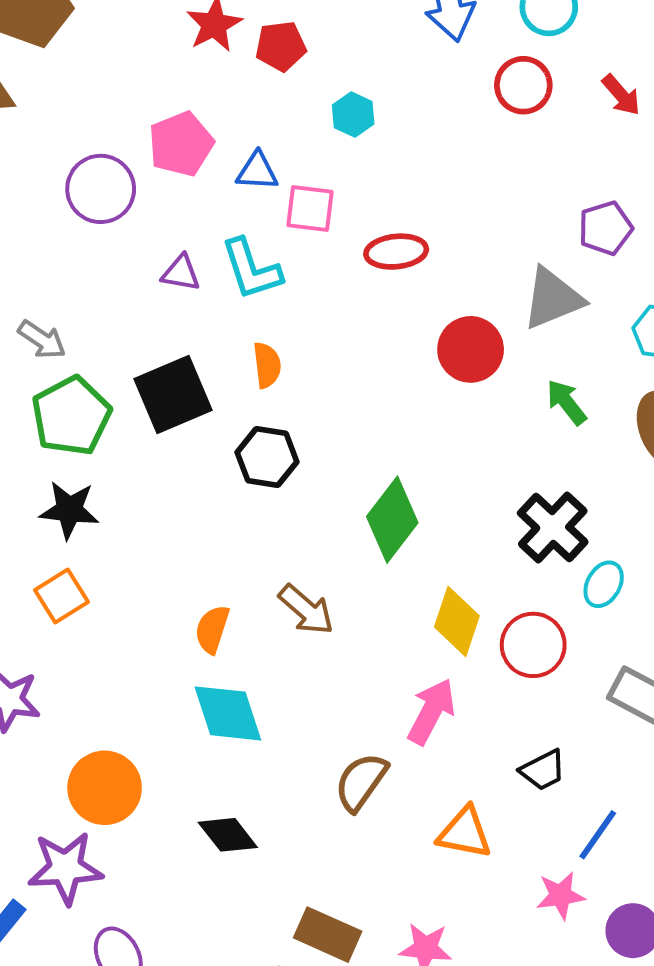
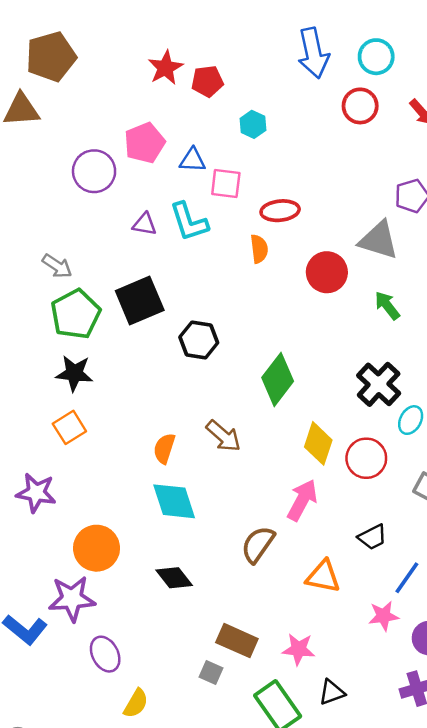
gray triangle: (553, 299) -> (379, 240), turned 39
orange semicircle: (267, 365) -> (259, 249), moved

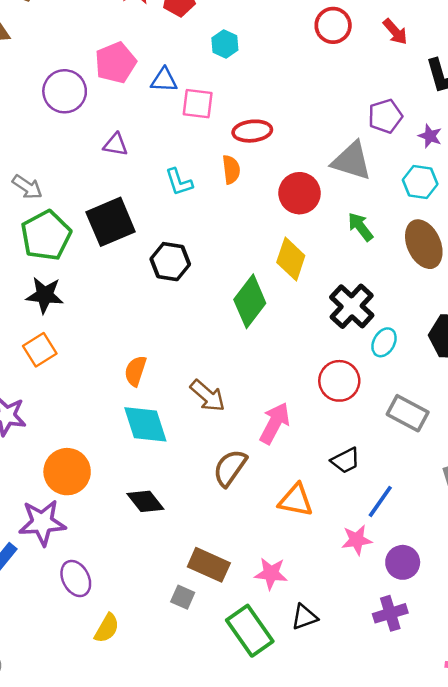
cyan L-shape: (189, 222) -> (179, 182), moved, size x0.7
brown arrow: (223, 436) -> (208, 396), moved
yellow diamond: (318, 443) -> (291, 259), moved

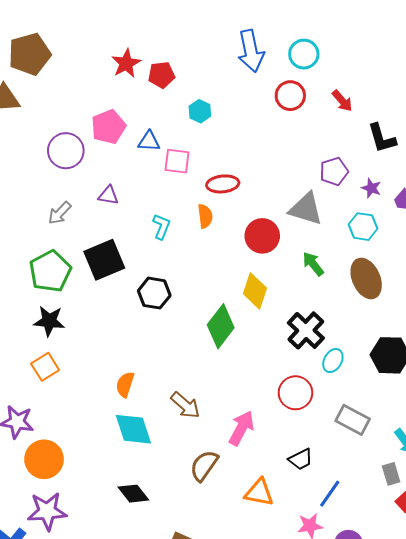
cyan L-shape: (179, 182) -> (161, 227), turned -140
gray arrow: (27, 187) -> (60, 213), moved, turned 100
orange circle: (67, 472) -> (44, 459), moved

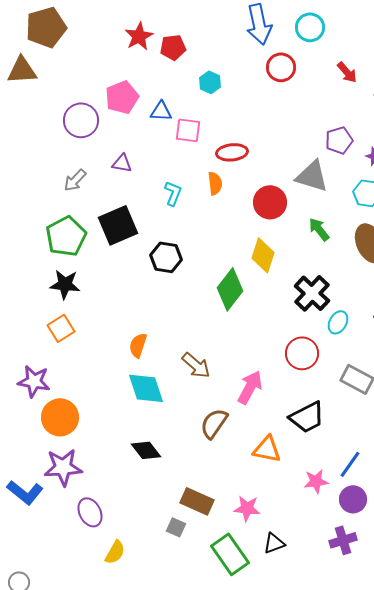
red circle: (290, 96) -> (281, 67), moved
black trapezoid: (301, 459) -> (307, 417), size x1.5
blue line: (330, 494) -> (350, 464), moved

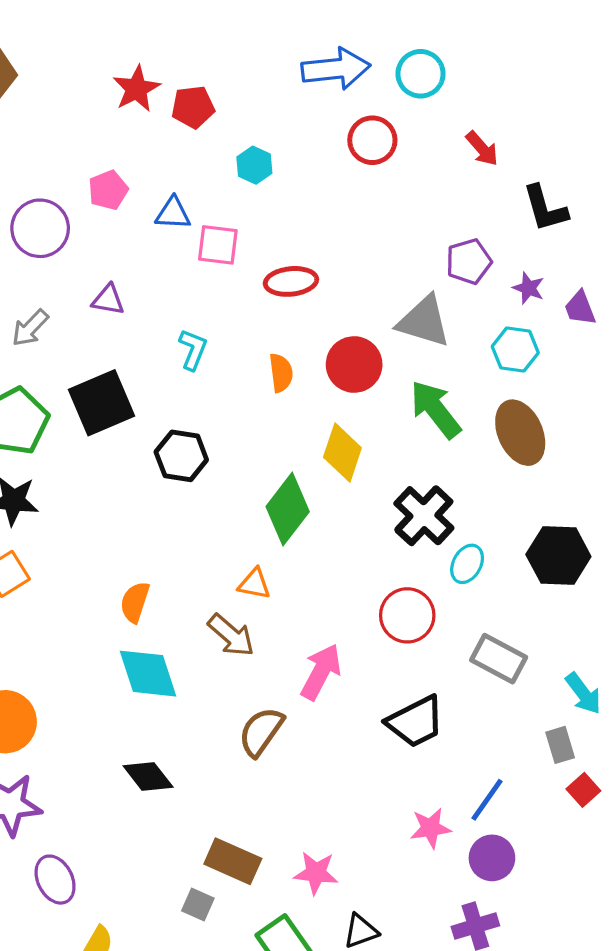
blue arrow: (259, 24) -> (336, 69), turned -84
pink pentagon: (122, 97) -> (108, 190), size x0.7
orange semicircle: (215, 183) -> (281, 373), moved
green arrow: (319, 229) -> (435, 409), size x1.5
orange triangle: (267, 449) -> (254, 584), moved, size x0.7

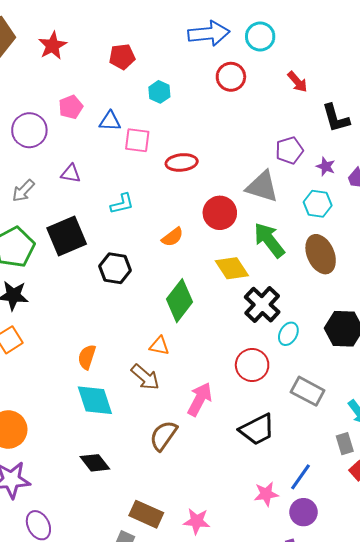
red star: (136, 89) -> (53, 46), moved
cyan L-shape: (193, 350) -> (122, 204), turned 55
orange semicircle: (281, 373) -> (172, 237), moved, turned 60
yellow diamond: (342, 453) -> (232, 268), moved, turned -52

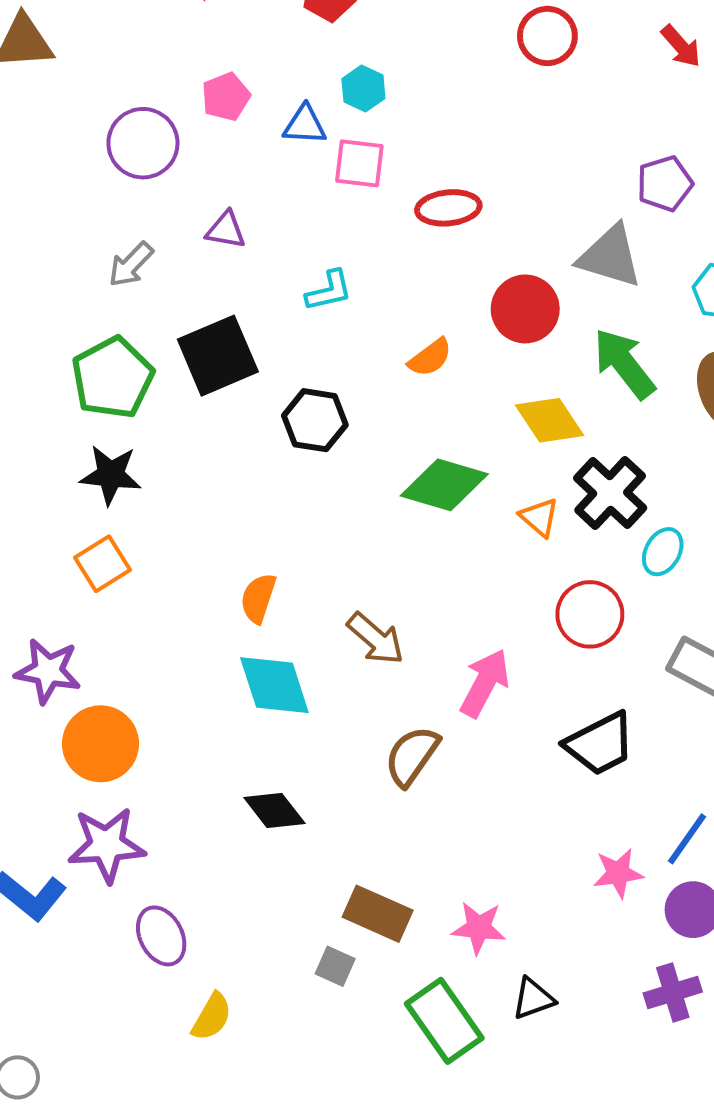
cyan hexagon: (159, 92) -> (363, 89), moved
green diamond: (180, 301) -> (444, 485), turned 69
orange triangle: (159, 346) -> (539, 517), moved, turned 30

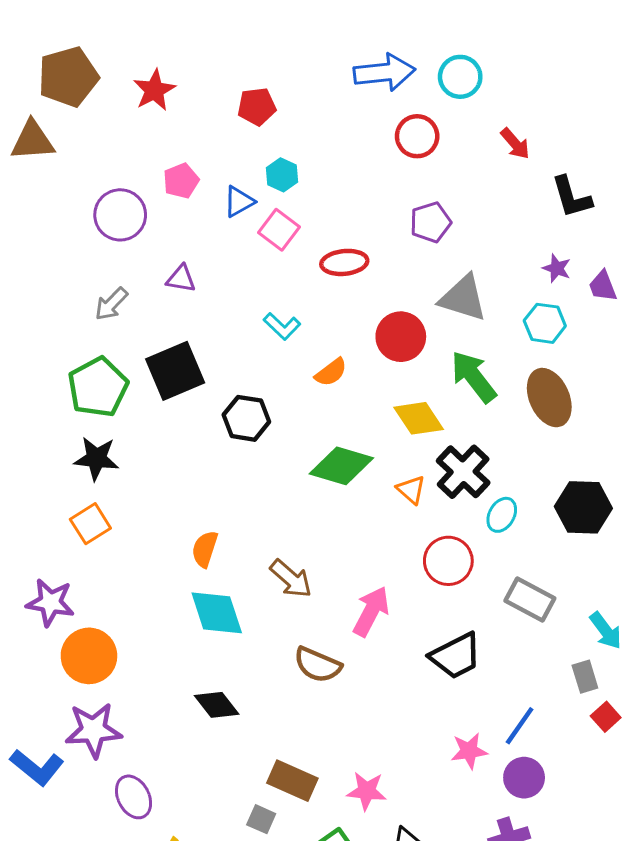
blue triangle: (305, 125) -> (239, 202), turned -32
pink square: (359, 163) -> (279, 230), turned 30
purple pentagon: (665, 184) -> (430, 222), moved
cyan L-shape: (329, 291) -> (282, 326), moved, turned 57
brown semicircle: (412, 756) -> (318, 665), turned -102

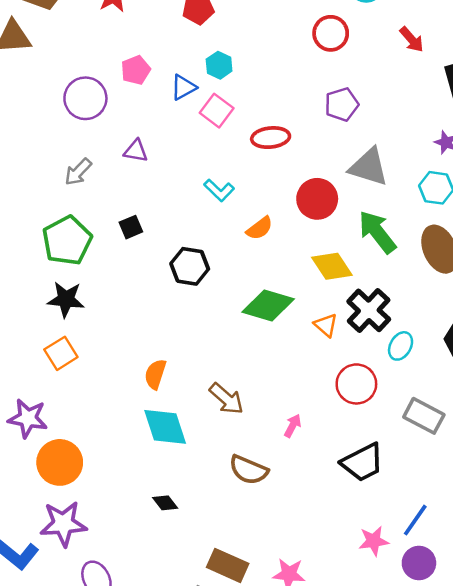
black square: (175, 371) -> (131, 227), size x0.5
pink arrow: (371, 611) -> (293, 426), size x0.6
black diamond: (217, 705) -> (165, 503), size x0.7

